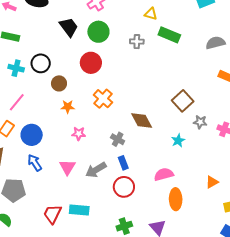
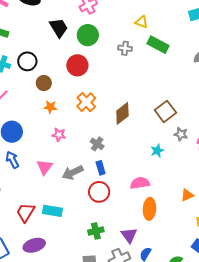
brown diamond: (142, 120) -> (122, 113), moved, turned 75

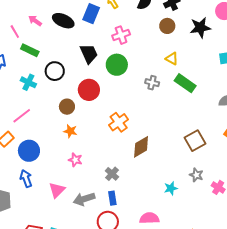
black circle: (27, 61) -> (55, 71), moved
red circle: (77, 65) -> (89, 90), moved
orange cross: (86, 102) -> (119, 122), moved
brown square: (165, 111) -> (195, 141), moved

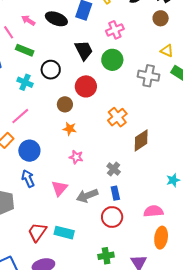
gray cross: (152, 83) -> (149, 76), size x1.5

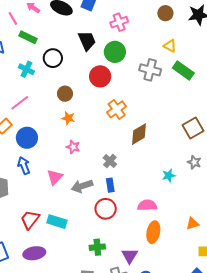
red circle: (86, 86) -> (100, 76), moved

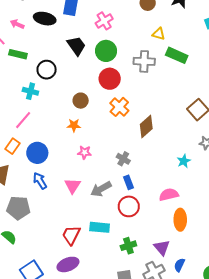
cyan cross: (26, 69) -> (30, 91), moved
red circle: (100, 76) -> (110, 79), moved
brown circle: (65, 94) -> (81, 101), moved
red trapezoid: (30, 220) -> (71, 235), moved
cyan rectangle: (57, 222) -> (100, 227), moved

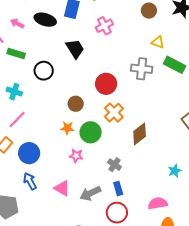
green circle: (106, 51) -> (91, 132), moved
cyan cross: (30, 91) -> (14, 92), moved
pink triangle: (73, 186) -> (62, 188), turned -36

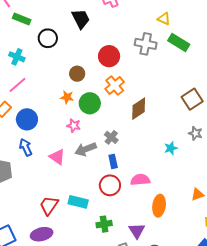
gray arrow: (90, 193) -> (86, 149), moved
pink semicircle: (158, 203) -> (140, 180), moved

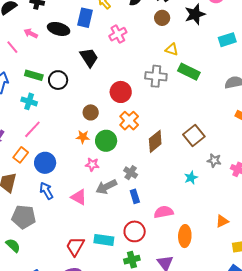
green rectangle: (22, 19) -> (34, 75), moved
brown square: (192, 99) -> (194, 135), moved
red circle: (110, 185) -> (135, 231), moved

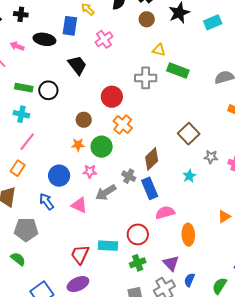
cyan rectangle: (227, 40) -> (213, 22), moved
brown diamond: (155, 141) -> (152, 159), moved
blue circle: (45, 163) -> (59, 176), moved
blue rectangle: (135, 196) -> (150, 188), moved, size x1.5

